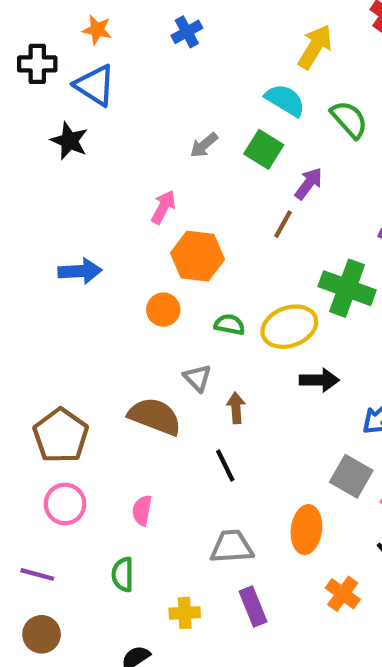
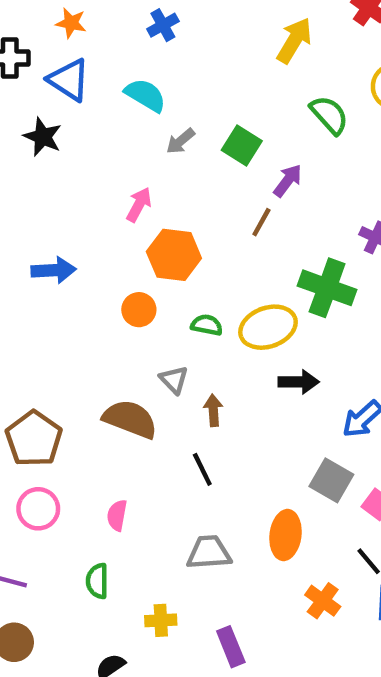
cyan semicircle: (285, 100) -> (145, 95), moved
purple rectangle: (253, 607) -> (231, 647), moved

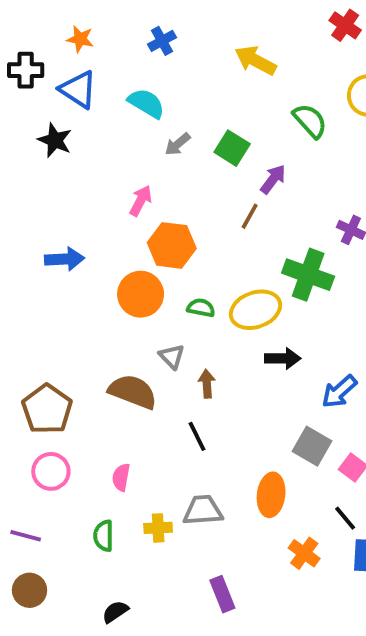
yellow arrow: (294, 40) -> (255, 60), moved, turned -93
orange circle: (139, 310) -> (141, 294), size x1.5
yellow cross: (161, 620) -> (158, 528), moved

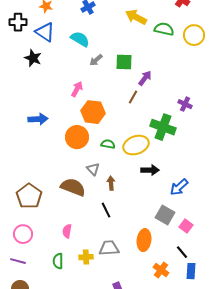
green semicircle: (310, 121) -> (164, 29), moved, turned -36
green square: (232, 148) -> (124, 62), turned -30
pink circle: (51, 471) -> (23, 234), moved

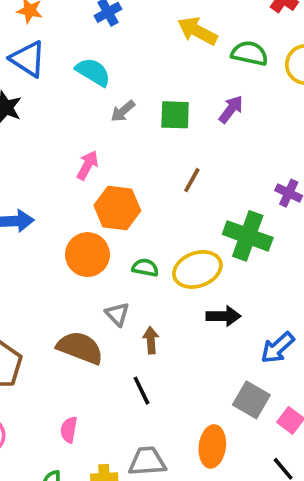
purple arrow: (145, 78) -> (231, 109), moved

